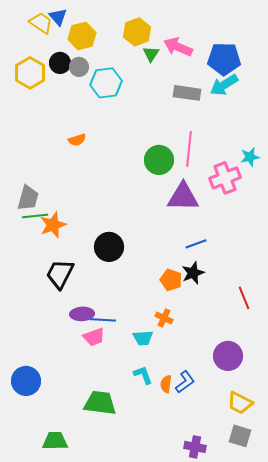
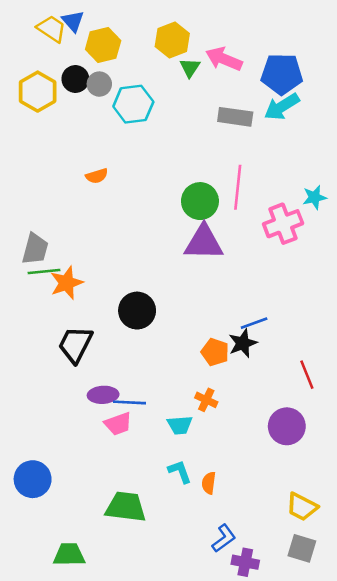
purple triangle: (183, 197) -> (204, 243), moved
blue line: (196, 244) -> (254, 323), moved
purple circle: (228, 356) -> (287, 426), moved
blue L-shape: (185, 382) -> (224, 538), moved

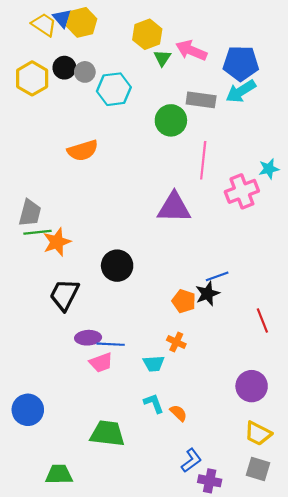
yellow hexagon: (103, 45) -> (82, 22), moved
orange semicircle: (97, 176) -> (83, 151), size x1.6
green circle: (200, 201) -> (171, 120), moved
purple circle: (287, 426) -> (252, 386), moved
orange semicircle: (209, 483) -> (178, 413), turned 126

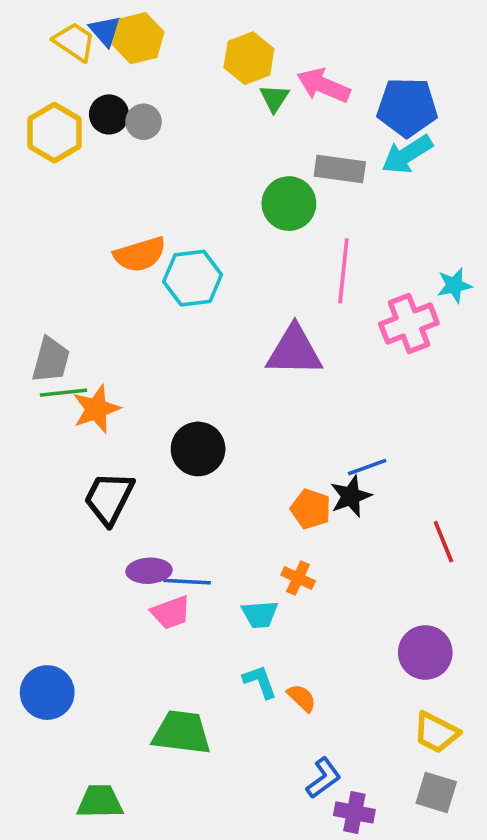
cyan hexagon: (114, 89) -> (193, 278), moved

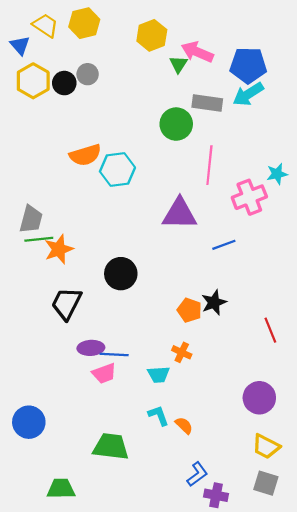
blue triangle: (105, 31) -> (20, 45), moved
green triangle: (274, 98) -> (178, 64), moved
black circle: (109, 114) -> (64, 83), moved
blue line: (367, 467) -> (224, 245), moved

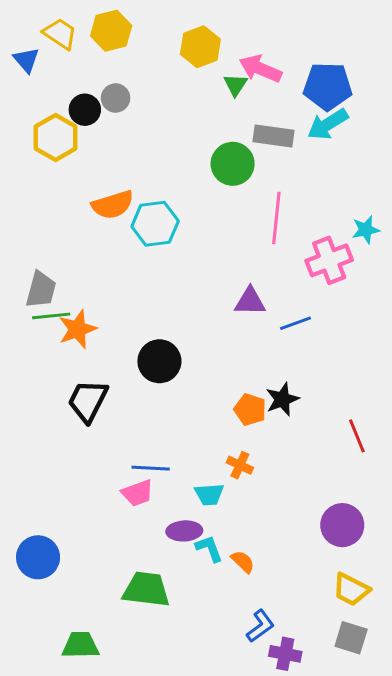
yellow hexagon: (33, 81) -> (56, 137), moved
purple triangle: (180, 214) -> (250, 301), moved, size x0.7
purple ellipse: (91, 348) -> (184, 531), moved

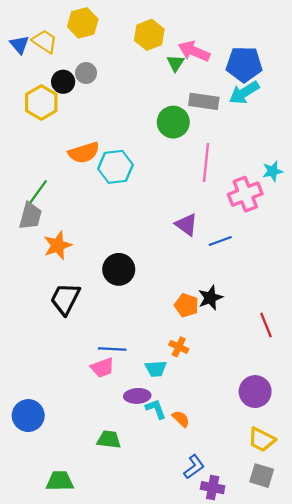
yellow trapezoid: (60, 34) -> (45, 41), moved
purple triangle: (250, 301) -> (186, 225), turned 35
green line: (51, 316) -> (38, 192), moved, turned -48
green trapezoid: (146, 589) -> (109, 440), size x0.7

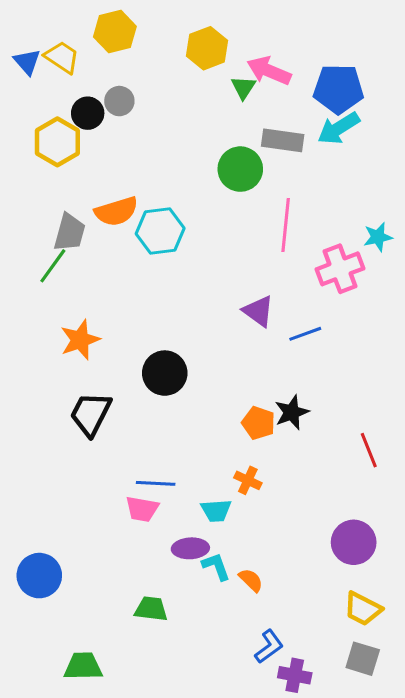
gray trapezoid: (30, 216) -> (70, 233), moved
pink trapezoid: (102, 368) -> (142, 509), turned 30

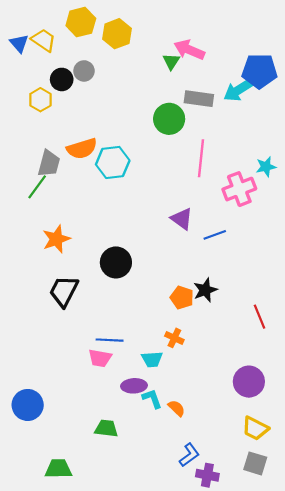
yellow hexagon: (207, 48) -> (117, 34), moved
blue pentagon: (339, 89) -> (260, 71), moved
yellow hexagon: (57, 142) -> (40, 100), size x0.7

